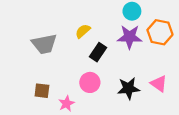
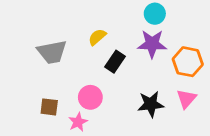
orange hexagon: (160, 32) -> (188, 62), moved
pink circle: (90, 82) -> (90, 97), moved
pink triangle: (159, 84) -> (186, 99), turned 36

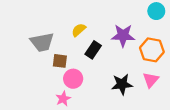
cyan circle: (155, 14) -> (156, 11), moved
brown square: (49, 107) -> (60, 61), moved

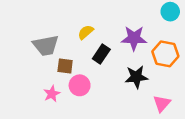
pink triangle: (151, 80) -> (162, 103), moved
black star: (122, 84) -> (136, 77), moved
pink star: (63, 99) -> (52, 94), moved

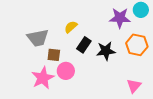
purple star: (134, 38) -> (120, 18), moved
black star: (136, 77) -> (106, 51), moved
pink star: (52, 94) -> (43, 78), size x1.6

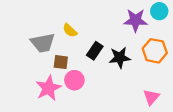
yellow semicircle: (71, 27) -> (70, 30), moved, turned -96

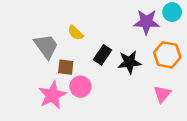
gray trapezoid: (43, 43) -> (46, 46), turned -115
pink triangle: (151, 97) -> (162, 94), moved

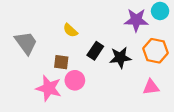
gray trapezoid: (46, 46) -> (26, 43), moved
pink triangle: (162, 94) -> (151, 87), turned 42
pink star: (52, 95) -> (49, 88), turned -30

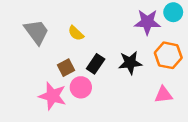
gray trapezoid: (26, 43) -> (36, 32), moved
black rectangle: (95, 51) -> (96, 64), moved
brown square: (61, 62) -> (66, 68), turned -35

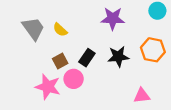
purple star: (147, 22) -> (113, 19), moved
yellow semicircle: (76, 33) -> (60, 30), moved
pink triangle: (163, 95) -> (142, 96), moved

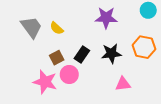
pink triangle: (142, 96) -> (123, 84), moved

